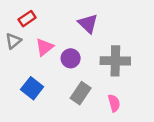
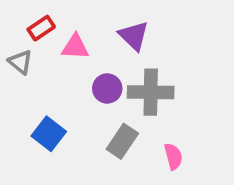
gray triangle: (13, 41) -> (20, 62), turned -42
pink triangle: (44, 47) -> (75, 47), moved, turned 42
gray cross: (115, 61) -> (151, 92), moved

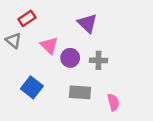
pink triangle: (75, 47) -> (49, 46), moved, turned 42
gray cross: (151, 92) -> (99, 60), size x0.6
gray rectangle: (122, 141) -> (80, 92), turned 60

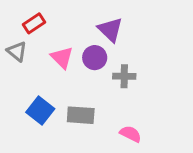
purple circle: (70, 58) -> (95, 58), moved
gray rectangle: (80, 92) -> (81, 115), moved
pink semicircle: (113, 102) -> (130, 134), moved, turned -49

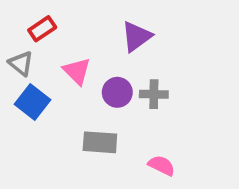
purple triangle: (110, 30) -> (137, 36), turned 40
purple circle: (95, 58) -> (117, 92), moved
blue square: (40, 111) -> (33, 102), moved

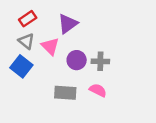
purple triangle: (137, 36) -> (68, 24), moved
gray triangle: (21, 63) -> (26, 41), moved
pink semicircle: (162, 165) -> (98, 90), moved

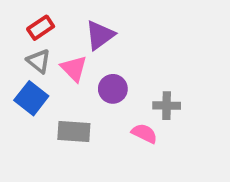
gray cross: (100, 61) -> (167, 106), moved
gray rectangle: (65, 93) -> (74, 132), moved

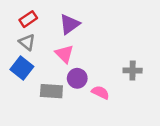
pink triangle: (74, 68) -> (64, 54), moved
purple circle: (113, 89) -> (77, 78), moved
gray cross: (167, 106) -> (133, 71), moved

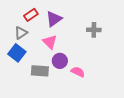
red rectangle: (28, 19) -> (31, 15), moved
gray triangle: (27, 42) -> (21, 33), turned 48
gray cross: (133, 71) -> (94, 30), moved

